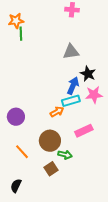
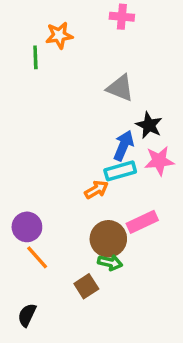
orange star: (16, 21) -> (59, 35), moved
gray triangle: (71, 52) -> (120, 88), turned 30
purple circle: (16, 117) -> (27, 227), moved
brown circle: (50, 141) -> (108, 239), moved

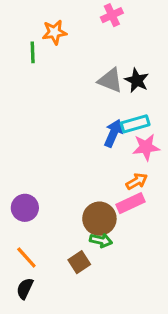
pink cross: (122, 17) -> (112, 15), turned -30
black star: (149, 125) -> (137, 80), moved
cyan rectangle: (120, 171) -> (135, 124), moved
orange arrow: (96, 190) -> (137, 181), moved
orange line: (37, 257) -> (26, 257), moved

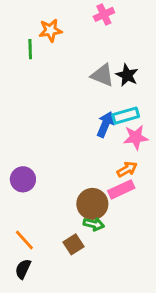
purple circle: (25, 208) -> (23, 179), moved

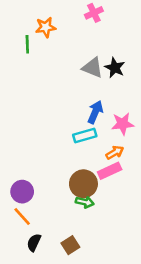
cyan rectangle: (126, 116) -> (85, 136), moved
purple circle: (23, 179) -> (22, 192), moved
brown square: (74, 244) -> (70, 245), moved
black semicircle: (23, 269) -> (34, 242), moved

